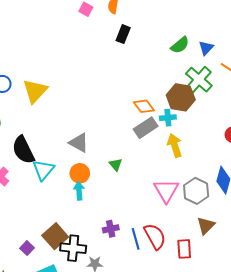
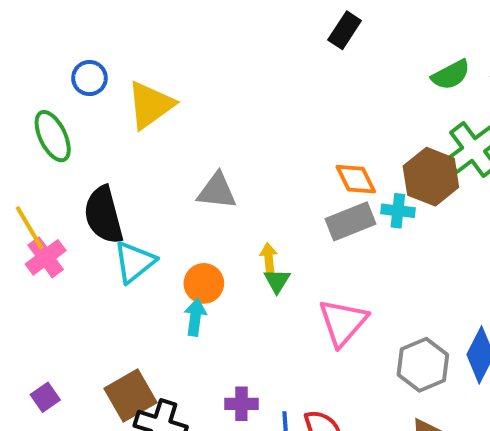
gray triangle: (79, 143) -> (217, 191), moved, turned -35
yellow arrow: (175, 145) -> (269, 258), moved, size x0.6
pink triangle: (166, 191) -> (343, 322), moved
purple square: (27, 248) -> (45, 397), moved

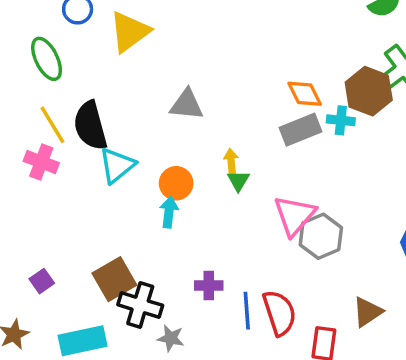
yellow line: (30, 228) -> (52, 125), moved
pink cross: (46, 257) -> (41, 162), turned -32
gray hexagon: (423, 365) -> (321, 236), moved

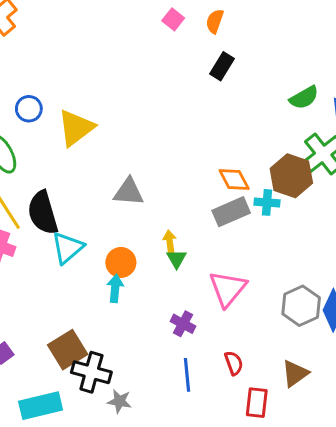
gray hexagon: (321, 236) -> (301, 306), moved
purple cross: (209, 286) -> (183, 324), moved, turned 30
red semicircle: (279, 313) -> (234, 363), moved, size x0.6

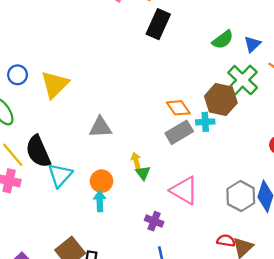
black rectangle: (222, 66) -> (158, 24), size x1.4
pink triangle: (228, 289) -> (184, 190), turned -32
red semicircle: (234, 363) -> (226, 241), moved, turned -54

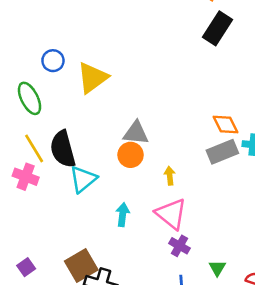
green triangle: (143, 173) -> (217, 268), moved
orange circle: (102, 181) -> (131, 155), moved
pink triangle: (184, 190) -> (171, 214), moved

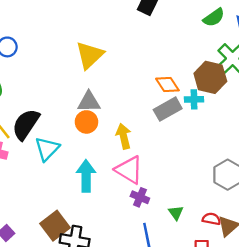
yellow triangle: (92, 78) -> (90, 55), moved
black semicircle: (63, 149) -> (26, 124), turned 56
yellow arrow: (170, 176) -> (124, 136), size x1.5
cyan arrow: (123, 215) -> (86, 176), size x1.5

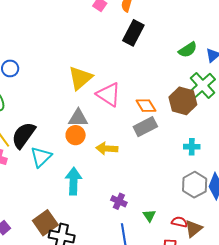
cyan cross: (194, 99) -> (192, 147), moved
yellow arrow: (124, 136) -> (107, 148), turned -75
pink triangle: (129, 170) -> (109, 94), moved

